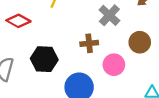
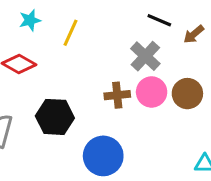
pink circle: (114, 65) -> (152, 92), moved

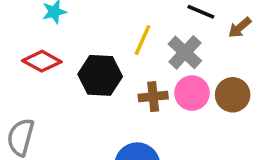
yellow line: (70, 33) -> (143, 40), moved
black hexagon: (55, 117) -> (100, 75), moved

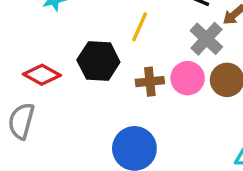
gray cross: (185, 52) -> (206, 39), moved
red diamond: (42, 61) -> (42, 75), moved

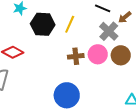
black hexagon: (98, 61) -> (43, 24), moved

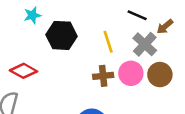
yellow line: (70, 24) -> (108, 42), moved, turned -42

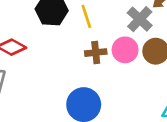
yellow line: (108, 42) -> (86, 16), moved

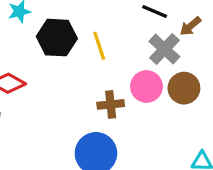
brown cross: (96, 53) -> (111, 104), moved

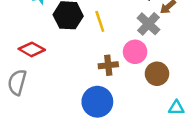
brown circle: (184, 88) -> (157, 74), moved

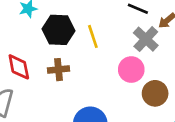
red diamond: (32, 49) -> (19, 67), turned 50
brown cross: (108, 65) -> (59, 70), moved

